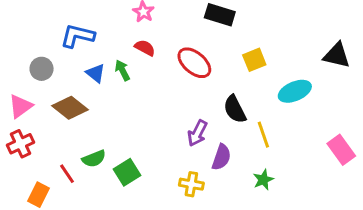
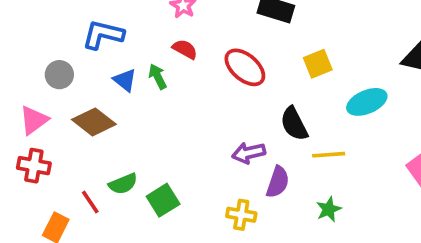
purple arrow: (197, 133) -> (249, 153), turned 50
yellow line: (263, 135) -> (329, 155), turned -75
red cross: (21, 144) -> (34, 166), turned 35

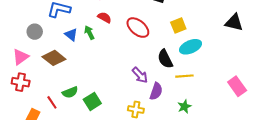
cyan ellipse: (367, 102) -> (191, 47), moved
purple arrow: (249, 153) -> (140, 75), turned -120

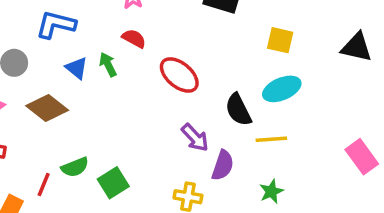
yellow square: (178, 26) -> (280, 40), moved, turned 35
red ellipse: (138, 28) -> (179, 75), moved
red line: (52, 102) -> (44, 184), turned 56

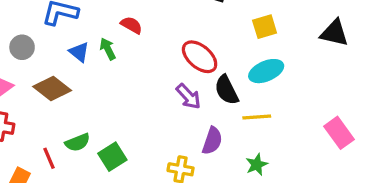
yellow square: (280, 40) -> (265, 27), turned -30
red ellipse: (179, 75) -> (200, 57), moved
purple arrow: (195, 138) -> (188, 96), moved
red line: (44, 184) -> (49, 158), turned -45

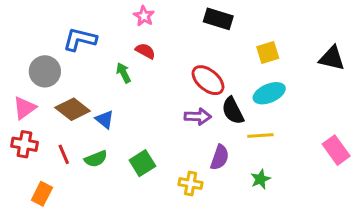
gray circle: (22, 47) -> (45, 71), size x1.4
blue triangle: (79, 52) -> (105, 119), moved
purple arrow: (188, 96) -> (198, 117), turned -45
green square: (112, 157) -> (142, 163), moved
red line: (49, 158) -> (64, 154), moved

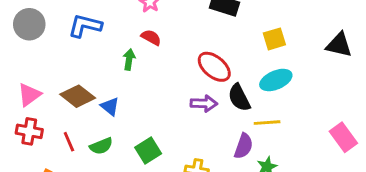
gray circle: (45, 71) -> (29, 24), moved
green arrow: (124, 73) -> (129, 59), turned 36
purple semicircle: (220, 157) -> (244, 146), moved

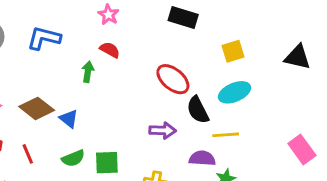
purple arrow: (204, 103) -> (163, 130), moved
green semicircle: (101, 146) -> (73, 158), moved
purple semicircle: (244, 146) -> (202, 158), turned -105
green square: (148, 150) -> (107, 163), turned 30

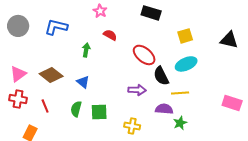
red semicircle: (110, 50) -> (110, 35), moved
blue triangle: (69, 119) -> (83, 82), moved
pink rectangle: (302, 150) -> (232, 103), turned -36
green semicircle: (73, 158) -> (76, 109), turned 126

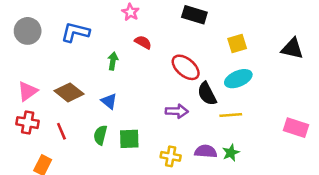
purple semicircle: (164, 109) -> (206, 151), moved

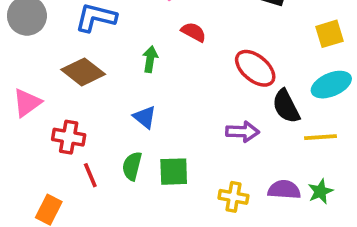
brown diamond: (69, 92) -> (83, 72), moved
red cross: (28, 123) -> (69, 137), moved
red line: (61, 131) -> (90, 175), moved

